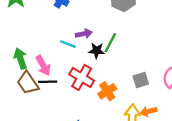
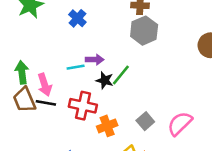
cyan line: (68, 44) -> (76, 67), turned -42
red cross: (82, 77) -> (83, 106), turned -30
gray square: (141, 80) -> (145, 121), turned -35

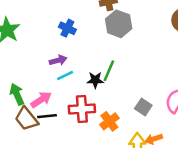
blue cross: (77, 18) -> (67, 28), moved
purple arrow: (95, 60) -> (58, 60), moved
pink arrow: (45, 85) -> (41, 100), turned -90

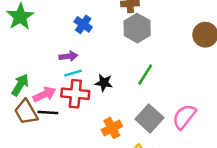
green line: (109, 71) -> (145, 75), moved
green arrow: (17, 94) -> (20, 85), turned 45
gray square: (143, 107) -> (149, 118), size x1.5
red cross: (82, 109) -> (75, 94), moved

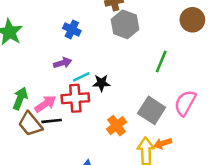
cyan line: (73, 73) -> (81, 77), moved
green line: (145, 75) -> (161, 61), moved

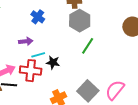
green line: (161, 61) -> (88, 46), moved

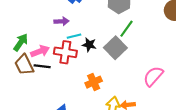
gray square: (88, 91) -> (115, 48), moved

